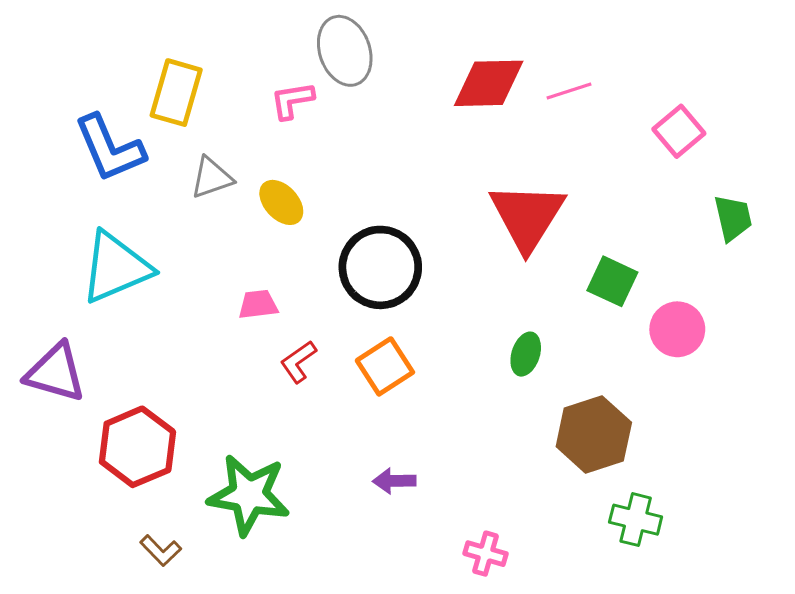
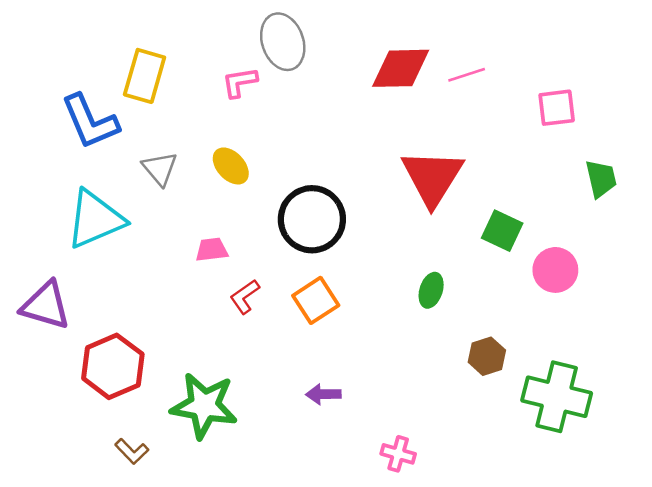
pink square: (679, 131) -> (557, 108), turned 33
gray triangle: (212, 178) -> (160, 169), moved, turned -51
brown hexagon: (594, 434) -> (487, 356), size x0.6
green cross: (636, 520) -> (557, 397), moved, size x1.6

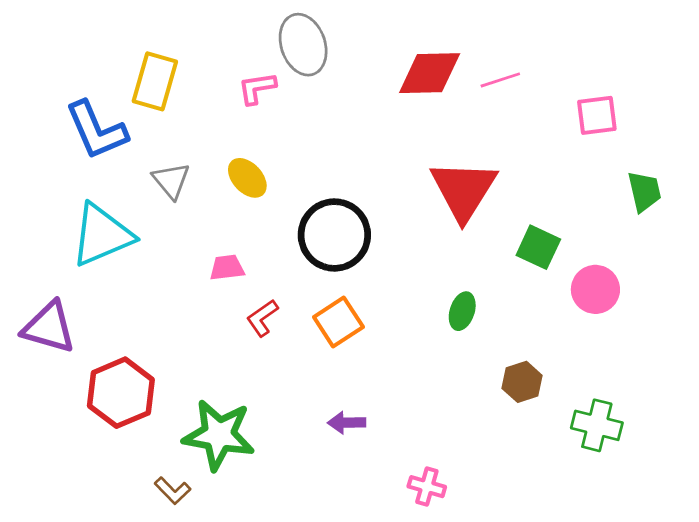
green cross: (557, 397) -> (597, 425), size x0.7
brown L-shape: (132, 451) -> (173, 491), moved

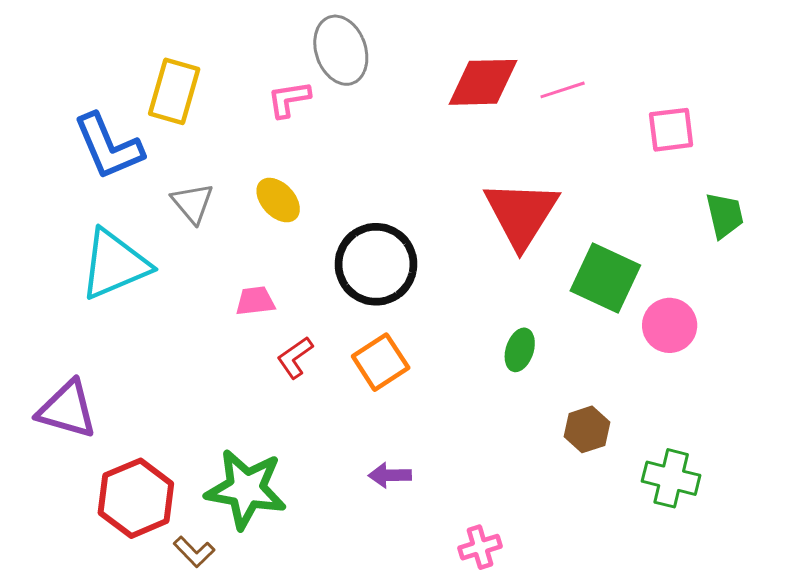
green square: (538, 247) -> (605, 278), size x1.4
purple triangle: (49, 327) -> (67, 410), moved
red hexagon: (121, 393) -> (136, 498), moved
pink cross: (427, 487) -> (480, 547), turned -33

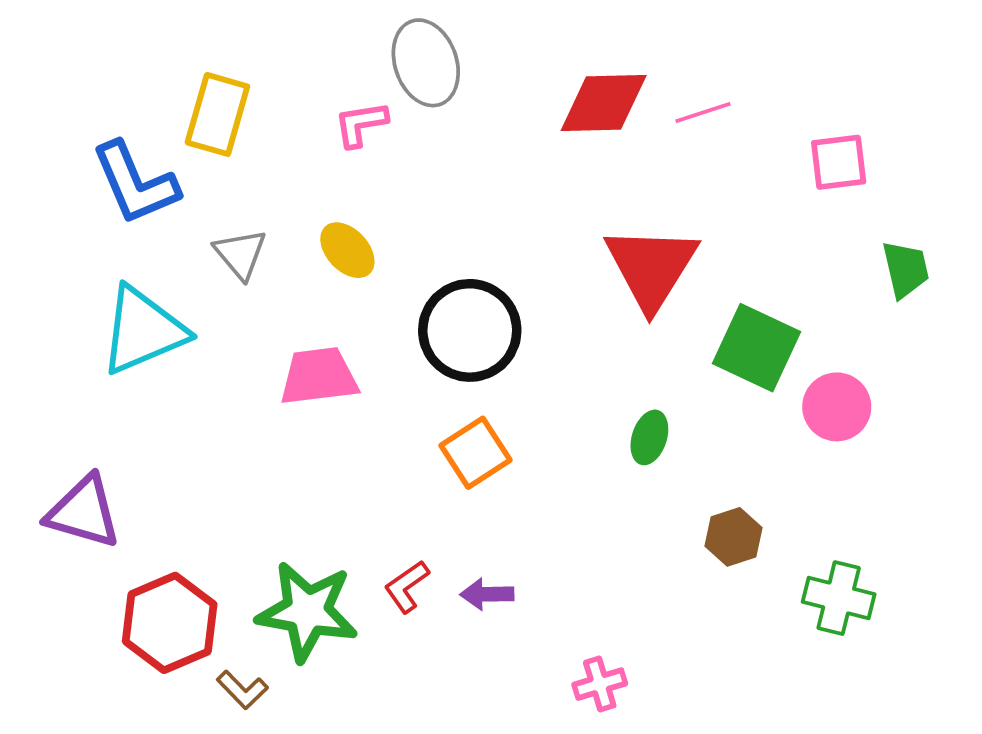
pink trapezoid: (255, 301) -> (319, 376), size x1.6
red L-shape: (295, 358) -> (407, 587), moved

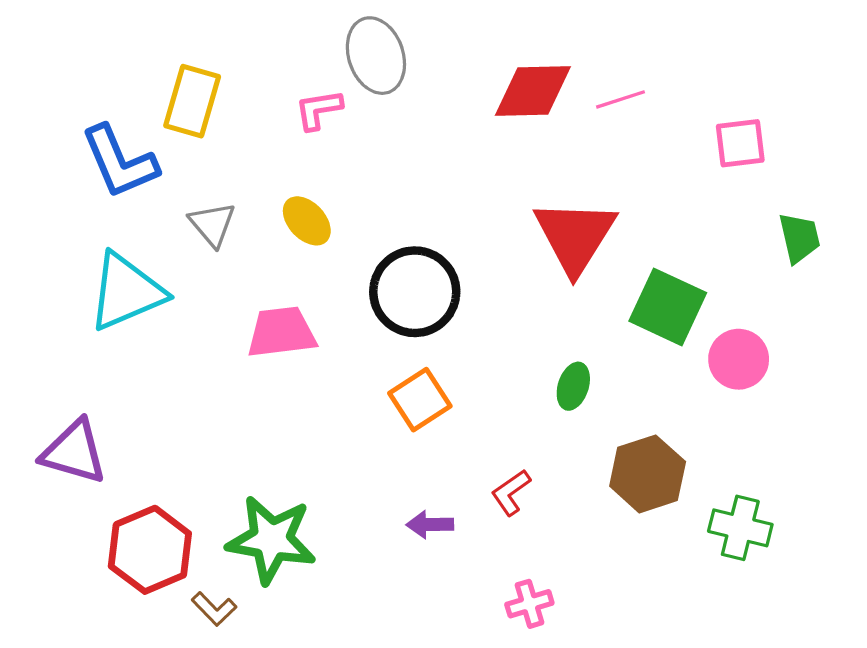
brown hexagon: (734, 537) -> (648, 474), size x1.5
red L-shape: (407, 587) -> (511, 492), moved

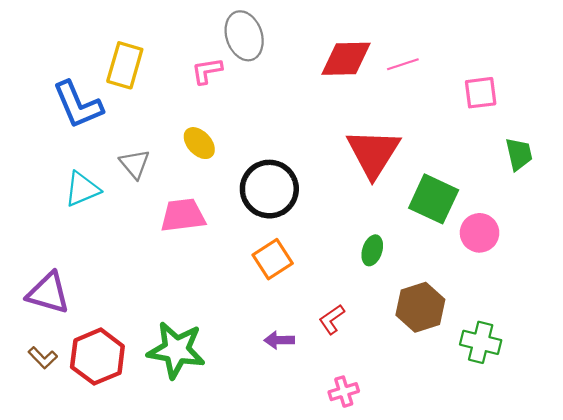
gray triangle: (212, 224) -> (135, 164), moved
cyan triangle: (126, 292) -> (82, 189), size x0.7
brown L-shape: (214, 609) -> (43, 358), moved

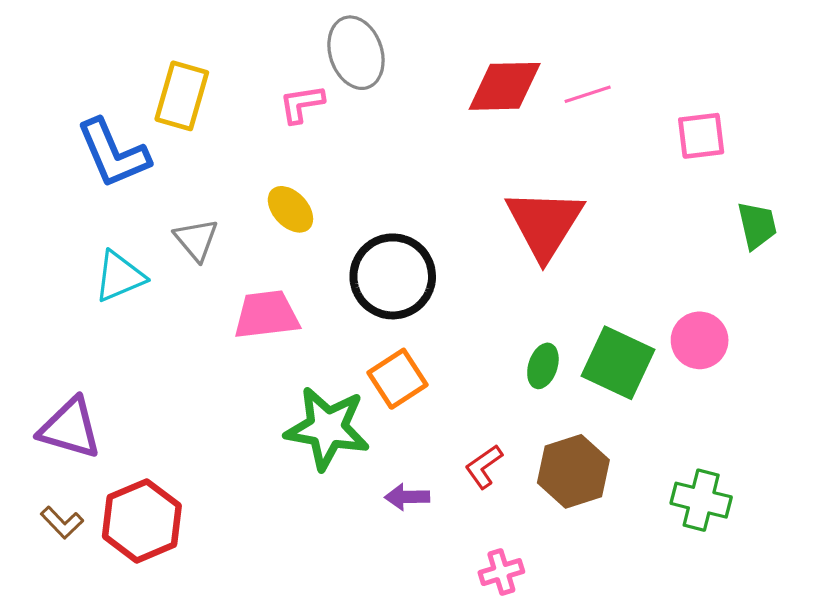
green square: (434, 199) -> (618, 363), moved
brown hexagon: (420, 307) -> (573, 471), moved
green star: (176, 350) -> (327, 428), moved

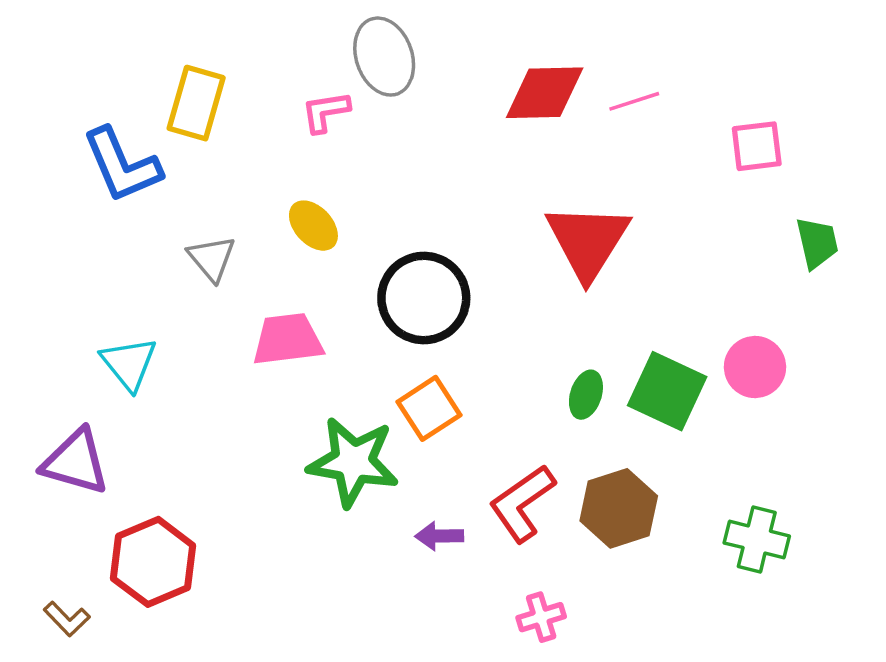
cyan triangle: (119, 276) -> (129, 364), moved, turned -46
red L-shape: (484, 467) -> (522, 503), size x1.6
brown L-shape: (62, 523) -> (67, 619), moved

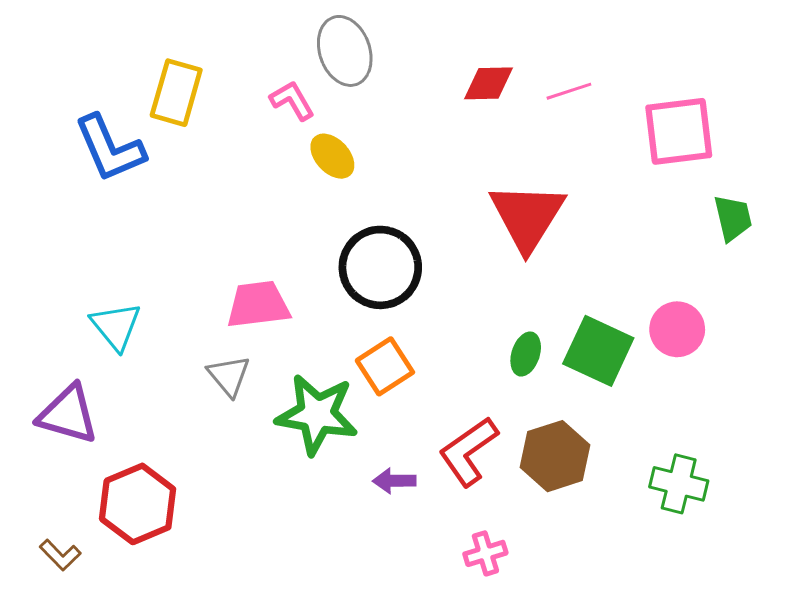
red diamond: (545, 93) -> (489, 83), size x0.7
pink L-shape: (325, 112) -> (292, 100), turned 69
pink square: (757, 146) -> (679, 131), size x1.5
yellow ellipse: (313, 226) -> (332, 156), moved
gray triangle: (212, 258) -> (229, 376), moved

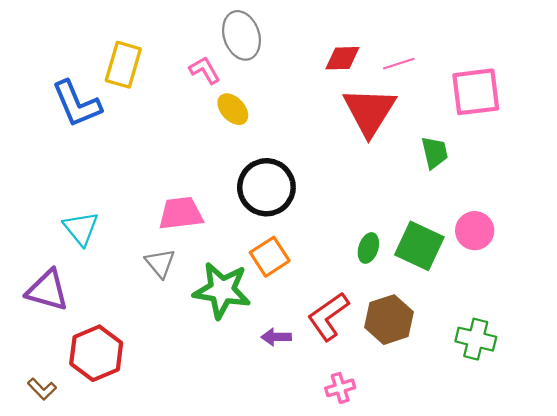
red triangle: (527, 216) -> (369, 111), moved
green trapezoid: (733, 218) -> (435, 153), moved

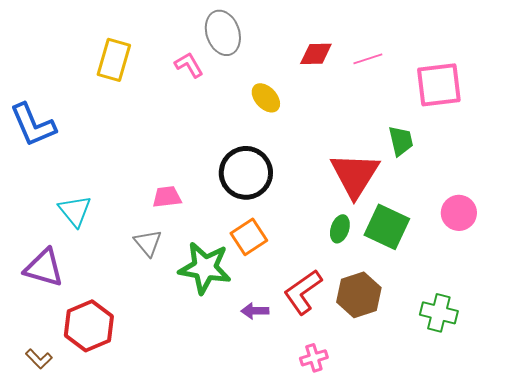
blue L-shape: (77, 104) -> (33, 125), moved
yellow ellipse: (233, 109) -> (266, 98), moved
red triangle: (369, 111) -> (355, 175), moved
pink trapezoid: (181, 213) -> (167, 197), size x0.7
pink circle: (475, 231) -> (459, 213), moved

